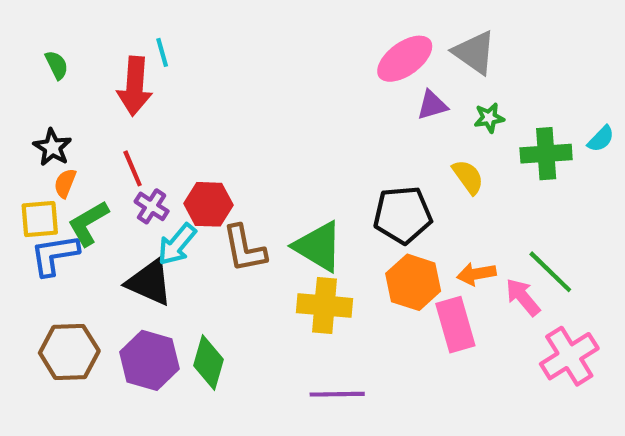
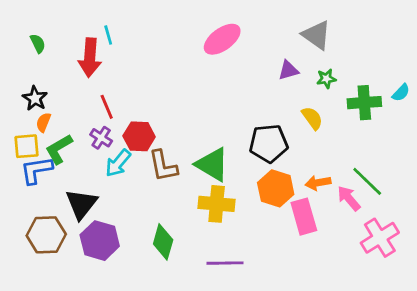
pink ellipse: (405, 59) -> (222, 39), moved
red line: (133, 168) -> (107, 107), moved
black triangle: (149, 282) -> (81, 204), moved, turned 44
green diamond: (209, 363) -> (163, 242), moved

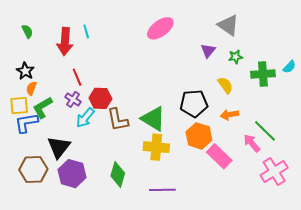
cyan line: (108, 35) -> (86, 31), moved
purple triangle: (288, 70) -> (208, 51), turned -35
orange arrow: (318, 183) -> (229, 115), moved
pink rectangle: (304, 217) -> (219, 156), turned -30

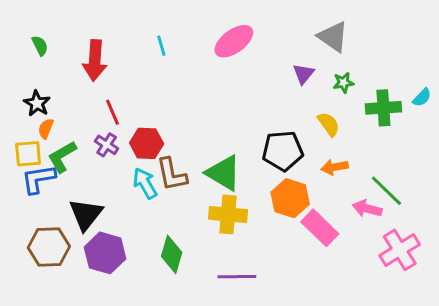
cyan line: (86, 31) -> (161, 46), moved
cyan arrow: (85, 118) -> (145, 183), moved, turned 110
pink arrow: (252, 143) -> (367, 209), turned -36

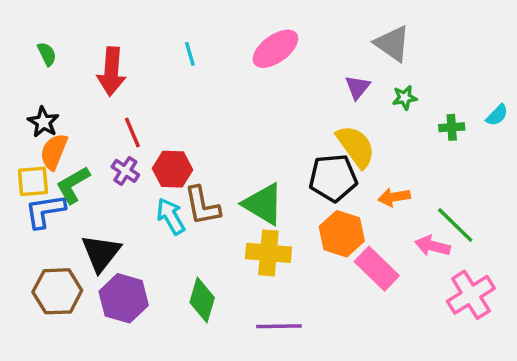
green cross: (383, 108) -> (452, 127), size x0.6
yellow semicircle: (329, 124) -> (356, 146), moved, size x1.5
orange semicircle: (46, 129) -> (54, 152), size x1.5

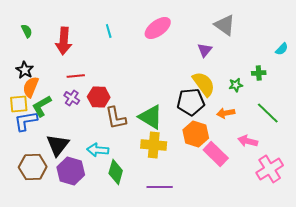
green star: (405, 98) -> (236, 85), moved
cyan semicircle: (497, 115) -> (282, 49), moved
red line: (132, 133) -> (76, 76), turned -72
cyan arrow: (171, 216) -> (98, 150), moved, turned -55
green line: (455, 225) -> (268, 113), moved

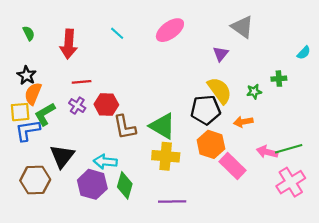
cyan line: (109, 31) -> (117, 33), turned -32
green line: (268, 113) -> (289, 149), moved, turned -60
purple hexagon: (71, 171) -> (92, 184), moved

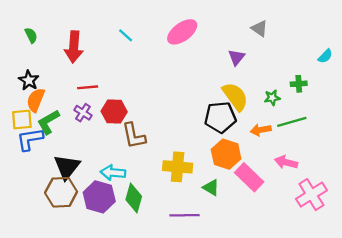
gray triangle: (242, 27) -> (260, 28), size x0.7
green triangle: (162, 126) -> (211, 188), moved, size x0.6
green line: (289, 149) -> (292, 122), moved
brown hexagon: (35, 180) -> (61, 192), moved

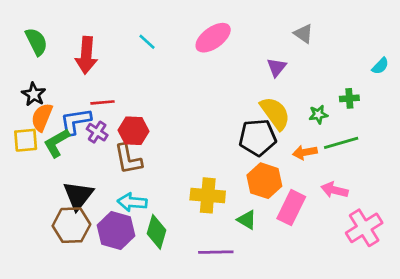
green semicircle: (31, 35) -> (36, 42), size x1.5
brown L-shape: (134, 136) -> (128, 159), moved
blue L-shape: (30, 139) -> (76, 121), moved
pink rectangle: (249, 177) -> (291, 208), turned 72

